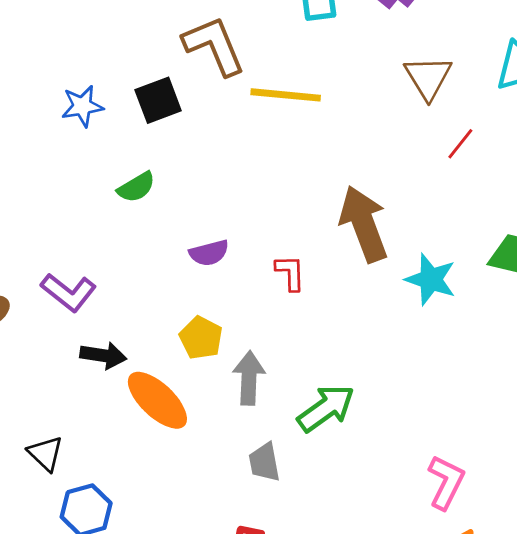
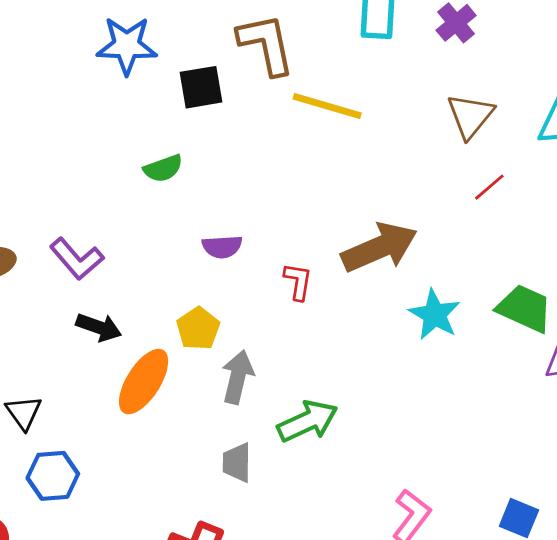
blue star: (82, 106) -> (127, 46), moved, size x1.4
brown arrow: (364, 224) -> (379, 247), turned 76
orange ellipse: (157, 400) -> (144, 382), turned 68

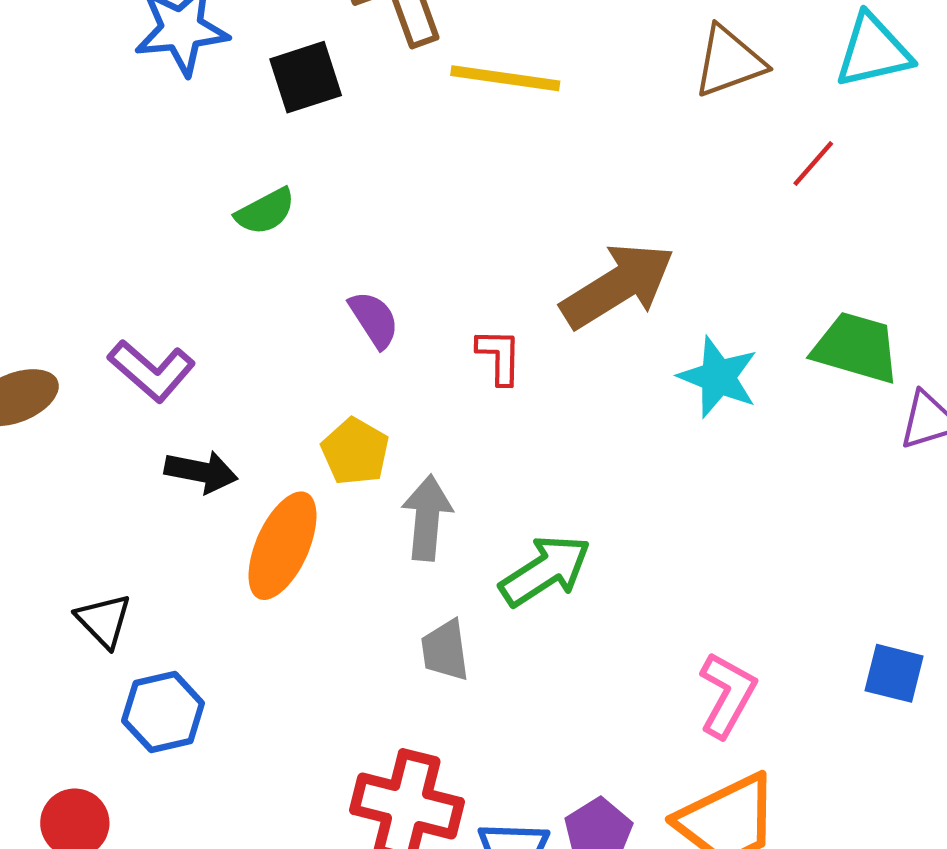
brown triangle: (470, 116) -> (729, 62), turned 39
red line: (489, 187) -> (813, 163), moved
purple semicircle: (222, 247) -> (374, 319), turned -111

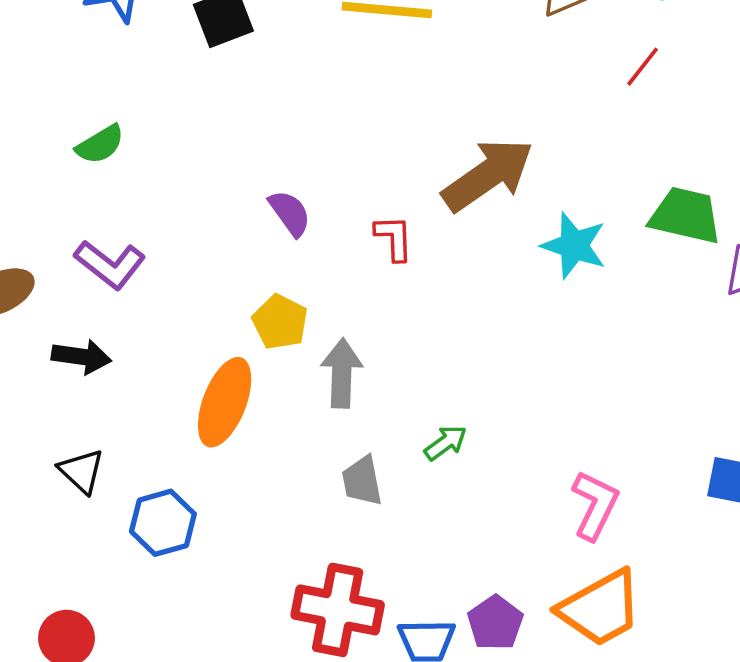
green semicircle: (265, 211) -> (100, 144), moved
black arrow: (201, 472) -> (81, 357), moved
green arrow: (545, 571) -> (446, 443), moved, size x0.6
blue hexagon: (163, 712) -> (163, 523), moved

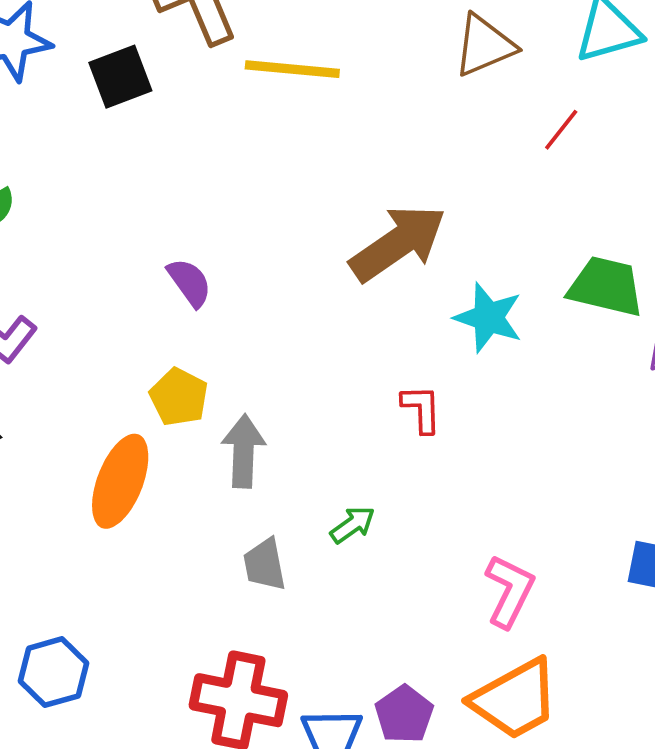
red L-shape: (394, 238) -> (421, 409), moved
blue hexagon: (163, 523) -> (53, 672), moved

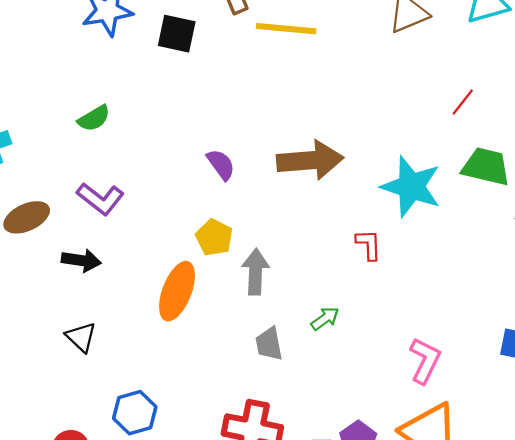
black square: (120, 77) -> (177, 34), turned 33
red line: (561, 130) -> (463, 102), moved
brown arrow: (398, 243) -> (310, 160), moved, turned 30
cyan star: (488, 318) -> (411, 187), size x1.4

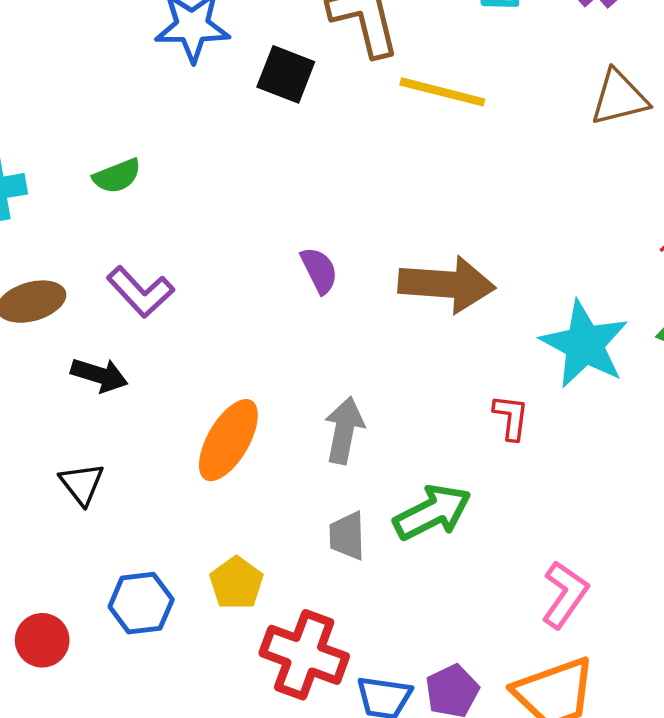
green semicircle: (94, 118) -> (117, 176), moved
yellow pentagon: (214, 237) -> (236, 583), moved
green arrow: (325, 319) -> (432, 512), size x1.8

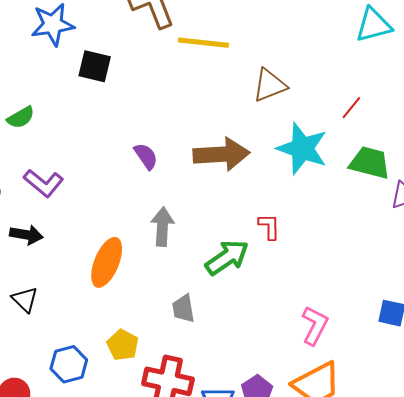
black square: (286, 74) -> (95, 66), moved
brown triangle: (619, 98) -> (270, 85), moved
cyan star: (584, 344) -> (302, 148), moved
gray arrow: (344, 430) -> (162, 227), moved
green arrow: (432, 512) -> (227, 257), moved

